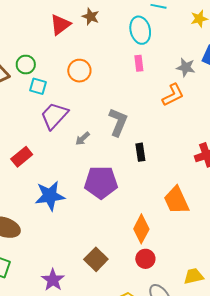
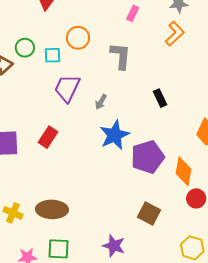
pink rectangle: (139, 63) -> (133, 13), turned 49
cyan square: (38, 86) -> (53, 55), moved
gray L-shape: (118, 122) -> (121, 56), moved
purple pentagon: (101, 182) -> (148, 157), moved
blue star: (50, 196) -> (115, 135), moved

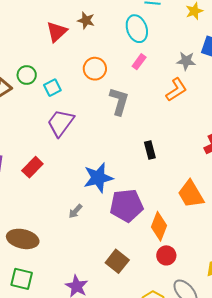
orange circle: (78, 38) -> (95, 69), moved
cyan square: (53, 55) -> (52, 88), turned -36
gray arrow: (101, 102) -> (75, 211), moved

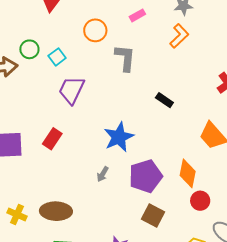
pink rectangle: (139, 62) -> (137, 15), turned 35
black rectangle: (150, 150) -> (164, 100), turned -30
purple pentagon: (127, 205) -> (146, 176), moved

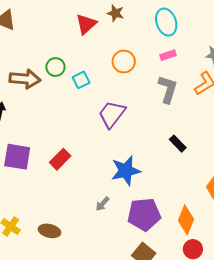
gray L-shape: (125, 58) -> (168, 89), moved
purple trapezoid: (72, 90) -> (112, 114), moved
brown ellipse: (56, 211) -> (49, 231), size x0.7

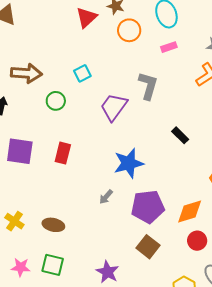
orange circle: (124, 62) -> (129, 30), moved
green circle: (55, 67) -> (56, 101), moved
gray L-shape: (168, 89) -> (148, 86), moved
red rectangle: (60, 159) -> (63, 153), turned -30
orange diamond: (186, 220) -> (190, 211), turned 52

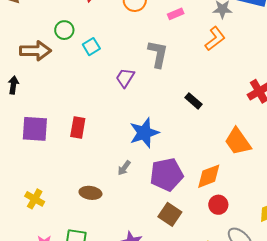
green circle: (56, 101) -> (64, 30), moved
purple trapezoid: (114, 107) -> (125, 78), size x0.7
brown ellipse: (53, 225) -> (90, 193), moved

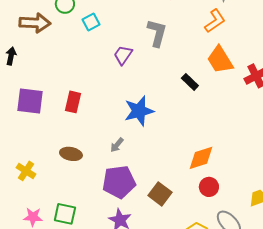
orange trapezoid: (238, 142) -> (220, 60), moved
purple pentagon: (167, 175) -> (119, 182), moved
brown ellipse: (90, 193) -> (71, 154), moved

